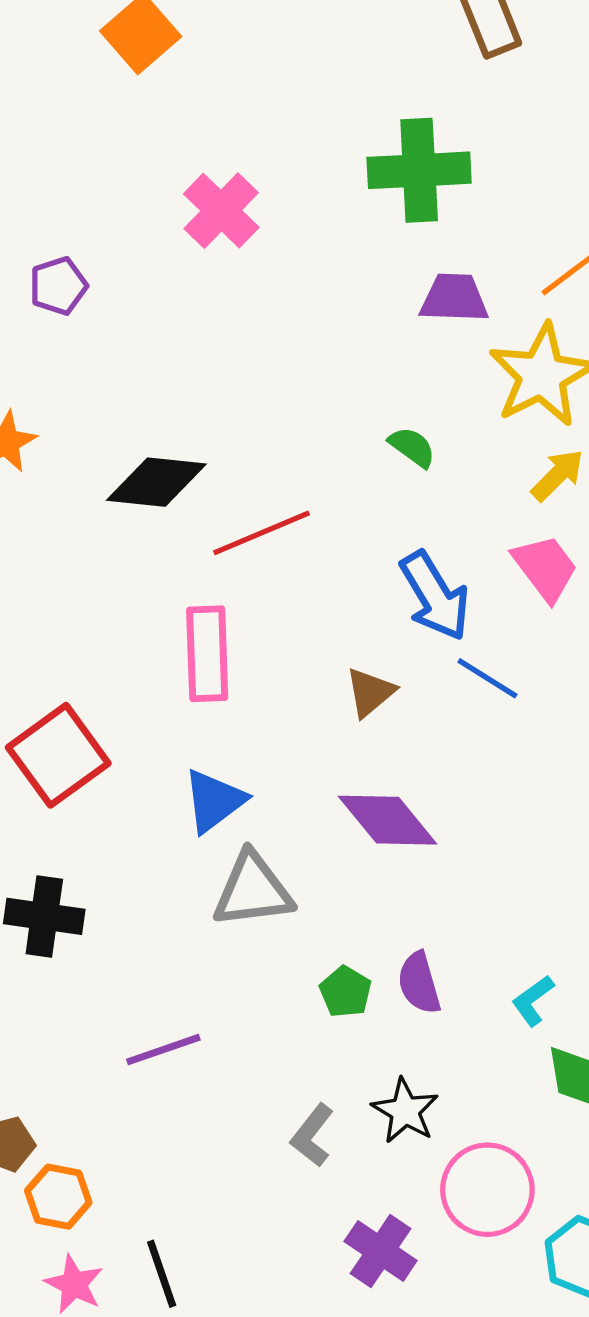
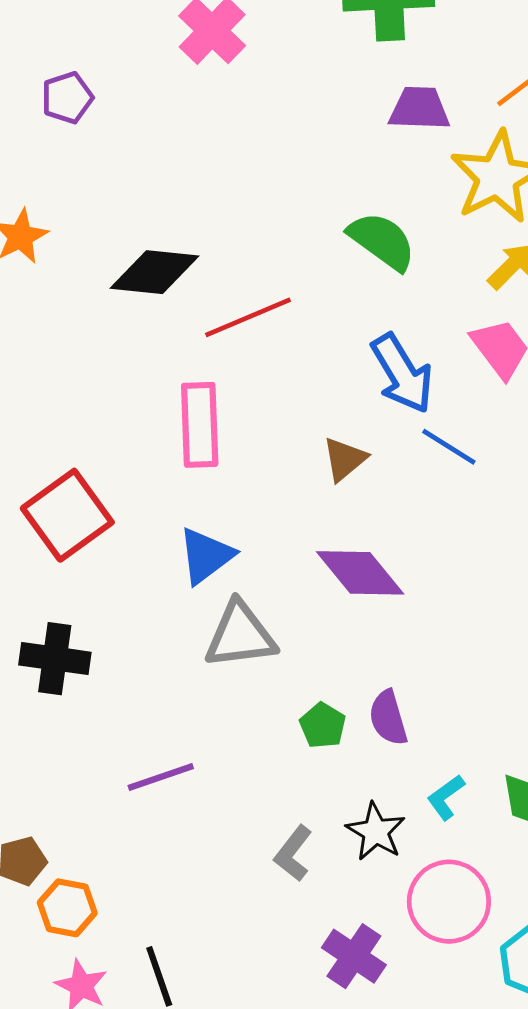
green semicircle: (412, 447) -> (382, 241), size x1.6
cyan L-shape: (533, 1001) -> (446, 797), moved

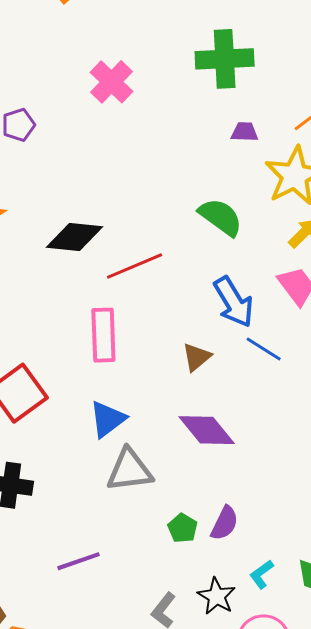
purple trapezoid: (419, 109) -> (245, 132), size x0.7
purple semicircle: (388, 718) -> (225, 523), turned -138

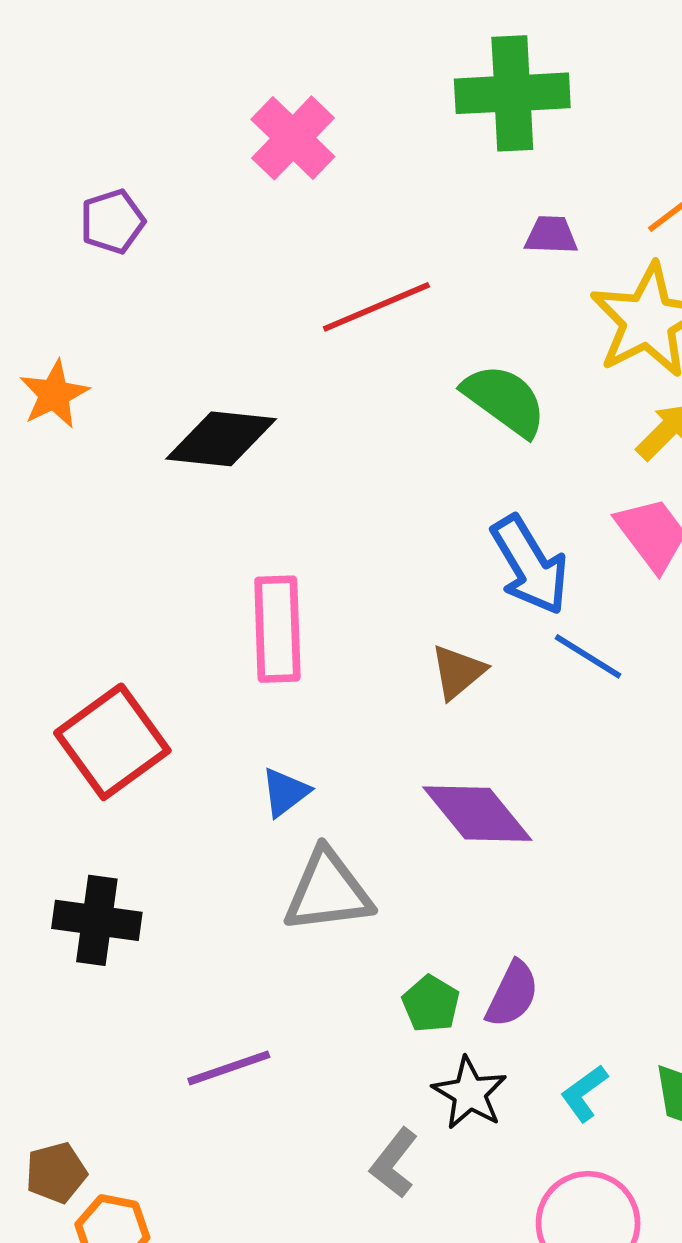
red line: (135, 266) -> (376, 307), moved
blue triangle: (107, 419) -> (285, 792), size x0.7
black star: (217, 596) -> (470, 1093), moved

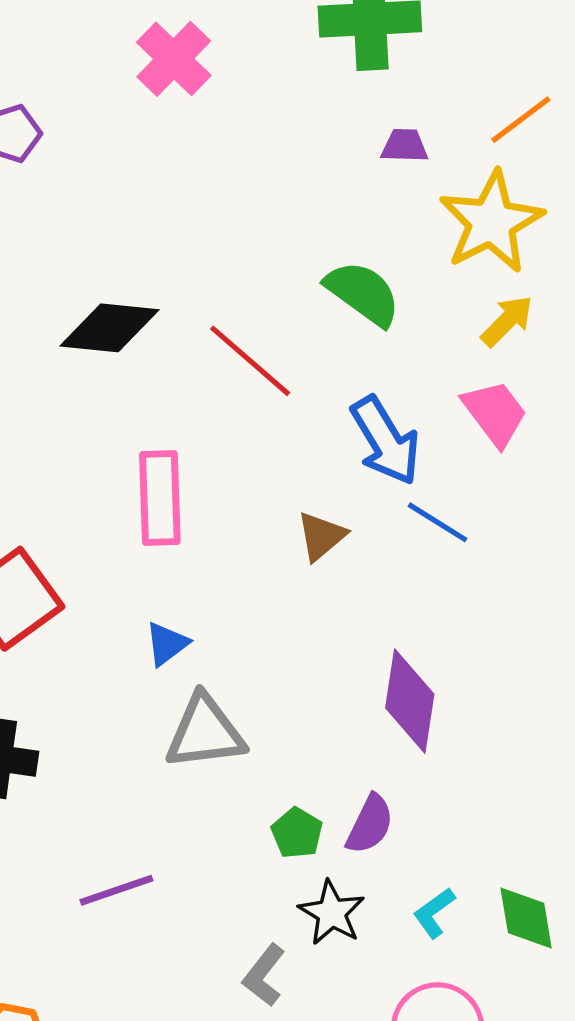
red line: (376, 307) -> (250, 361), moved, turned 64
purple diamond: (477, 814) -> (410, 701), moved, turned 48

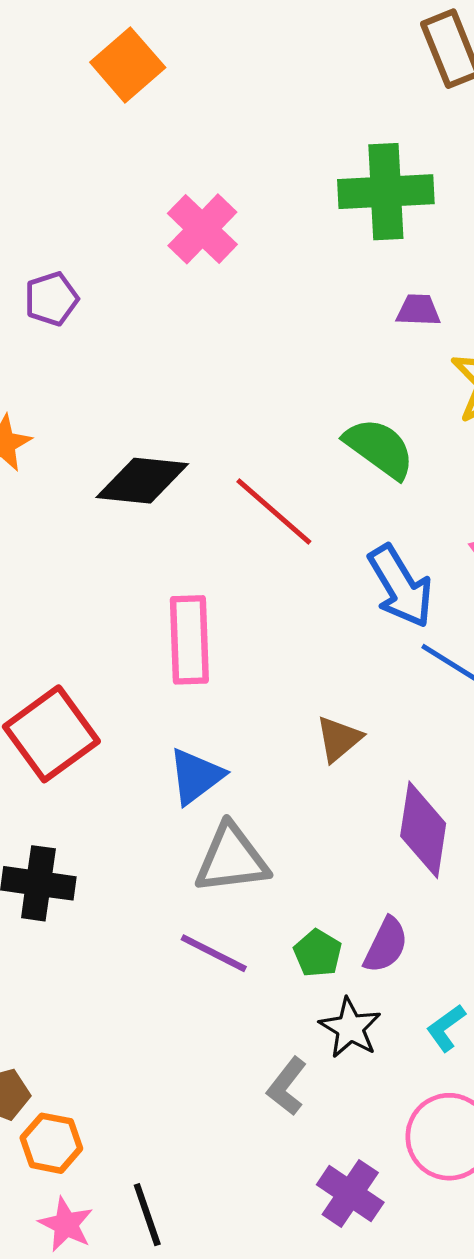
brown triangle: (321, 536) -> (339, 739), moved
blue triangle: (167, 644) -> (196, 776), size x1.4
purple line: (116, 890) -> (214, 953), moved, turned 46

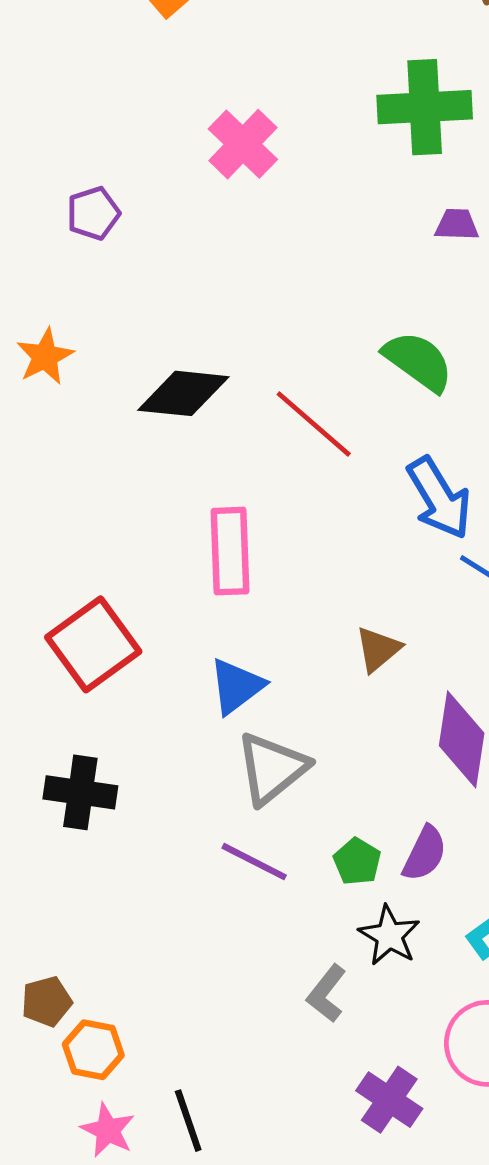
gray triangle: (232, 859) -> (272, 768), turned -32

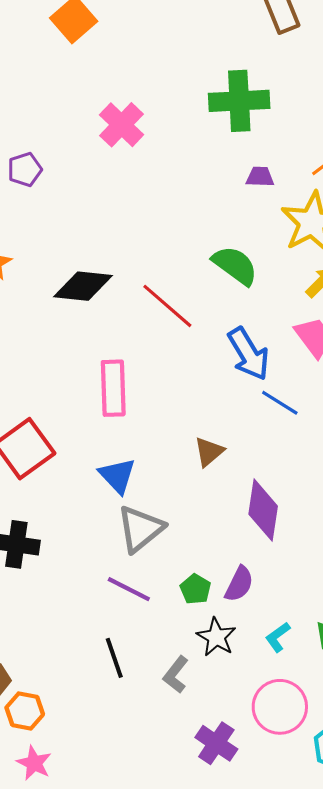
blue triangle: (236, 686) -> (117, 476), turned -36
black line: (188, 1121) -> (114, 658), moved

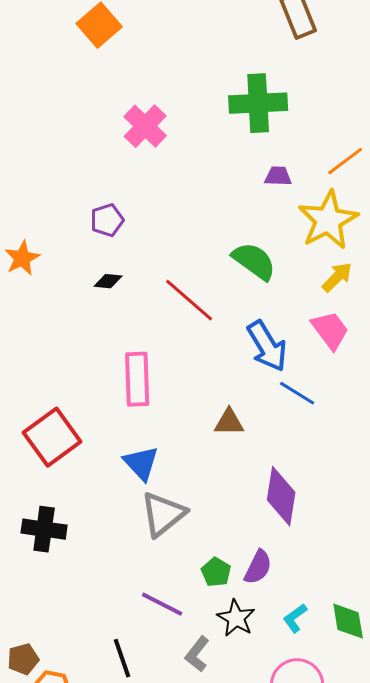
purple pentagon: (25, 170) -> (107, 220), moved
black diamond: (83, 286) -> (108, 281), size x0.5
brown triangle: (209, 452) -> (229, 422), moved, turned 40
purple line: (129, 589) -> (162, 604), moved
black line: (114, 658) -> (122, 658), moved

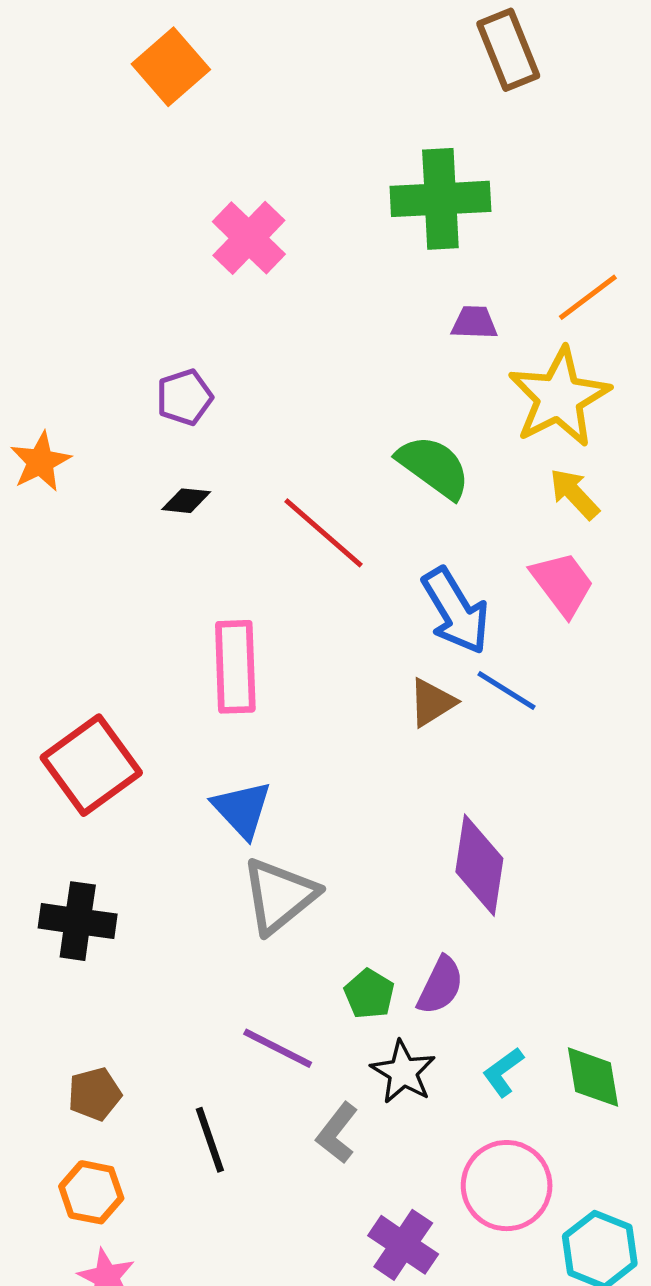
yellow arrow: (337, 277) -> (574, 494), turned -88
brown triangle: (229, 422) -> (432, 702), moved, turned -32
brown pentagon: (23, 659) -> (95, 1094), moved

